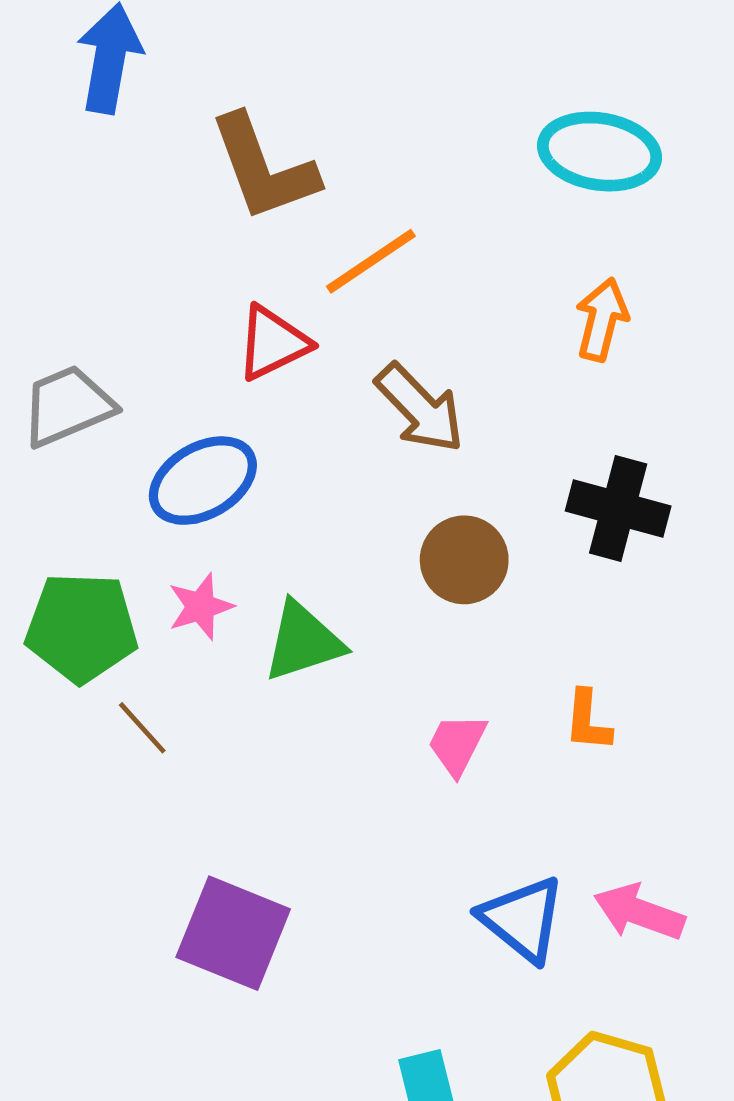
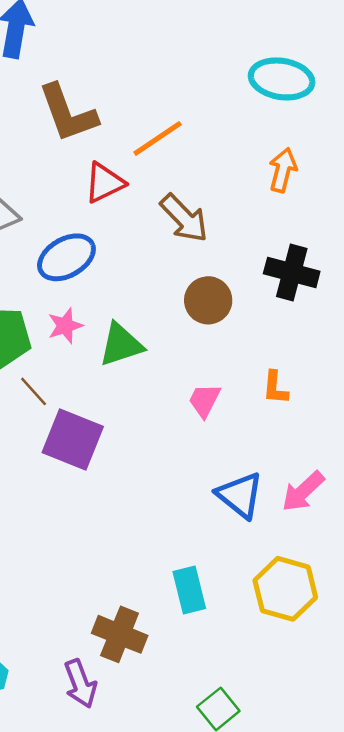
brown L-shape: (264, 168) -> (68, 113), moved
pink arrow: (639, 912) -> (303, 491), turned -63
purple square: (233, 933) -> (73, 440), moved

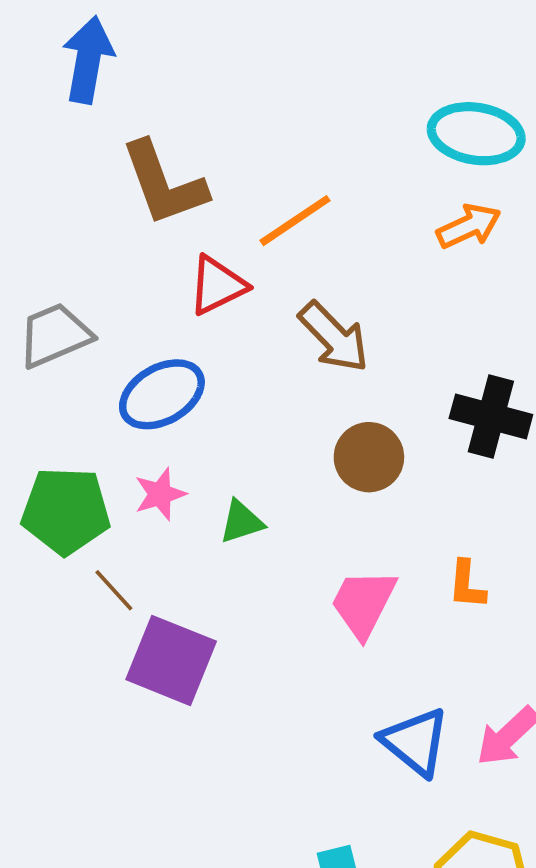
orange arrow: (283, 170) -> (469, 226), moved, turned 51
green triangle: (121, 345) -> (241, 522), size x0.7
pink trapezoid: (204, 400) -> (363, 603), size x1.4

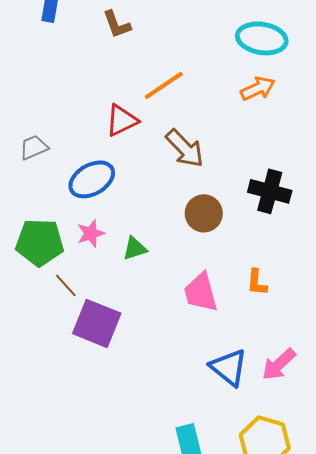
brown L-shape: (164, 184) -> (117, 24), moved, size x0.6
gray trapezoid: (55, 335) -> (34, 147), size x0.7
pink trapezoid: (363, 603) -> (201, 292), turned -42

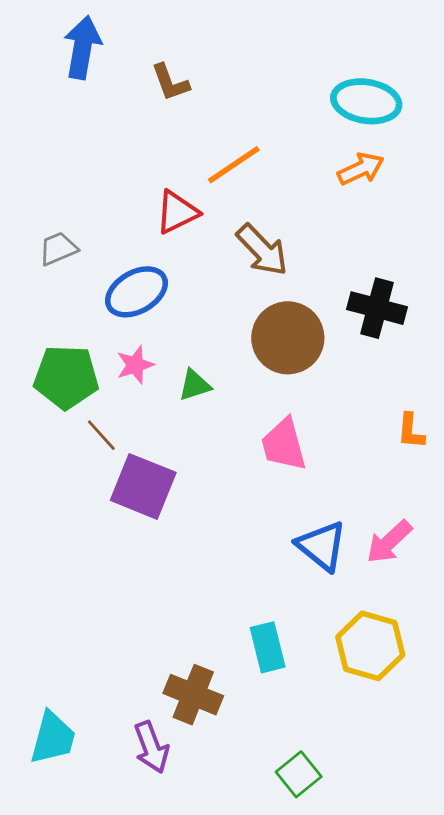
brown circle: (204, 213) -> (288, 338), size x1.4
orange L-shape: (257, 282) -> (411, 431), moved

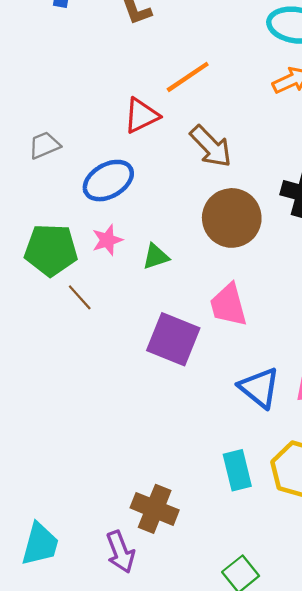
purple square: (143, 486) -> (173, 339), moved
cyan rectangle: (268, 647) -> (237, 470), moved

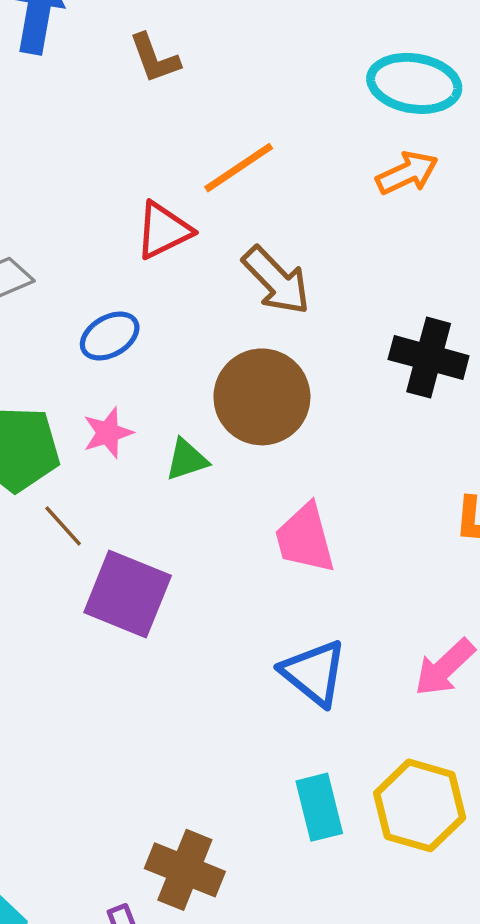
blue ellipse: (108, 181) -> (110, 336), size x0.7
brown circle: (232, 218) -> (262, 397), moved
purple square: (173, 339) -> (128, 594), moved
blue triangle: (259, 388) -> (314, 673), moved

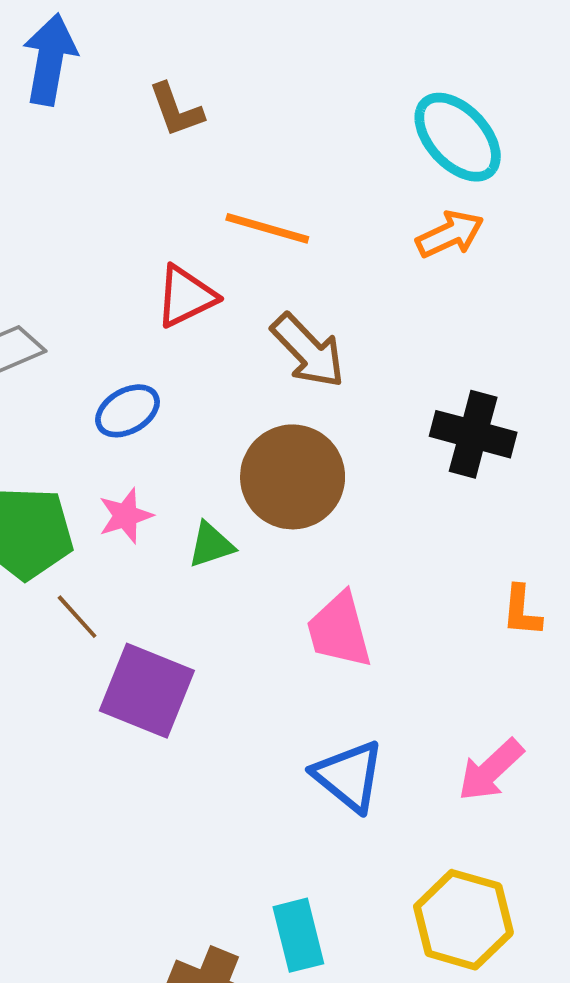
cyan ellipse: (414, 83) -> (458, 137), turned 38
orange line: (239, 168) -> (267, 228), turned 50
cyan rectangle: (319, 807) -> (298, 935), moved

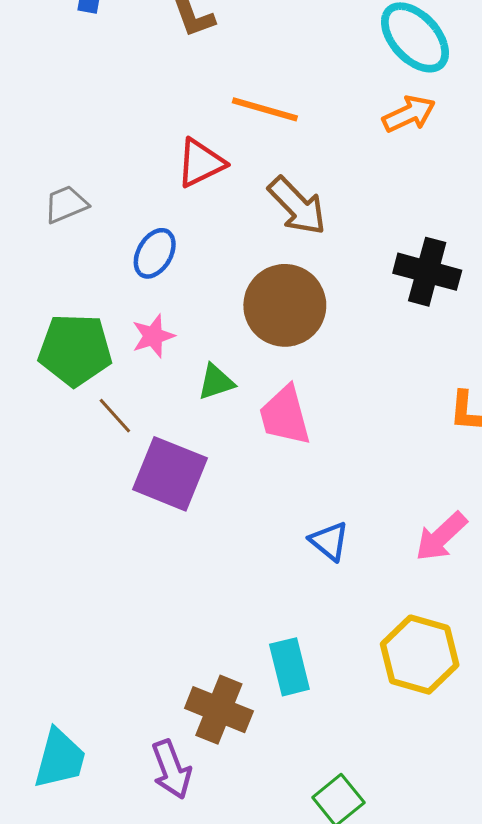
blue ellipse: (128, 411) -> (155, 253), turned -30
green triangle: (211, 545) -> (216, 382), moved
pink trapezoid: (339, 630) -> (285, 416), moved
blue triangle: (349, 776) -> (329, 541), size x0.7

